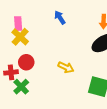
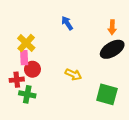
pink rectangle: (18, 24) -> (24, 58), moved
green cross: (21, 87) -> (27, 94), turned -35

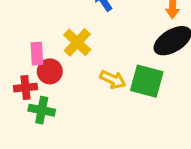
yellow cross: (26, 43) -> (77, 42), moved
green square: (107, 94) -> (147, 81), moved

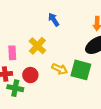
red circle: (50, 71) -> (30, 75), moved

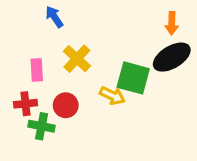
blue arrow: (54, 20) -> (54, 17), moved
green square: (81, 70) -> (133, 78), moved

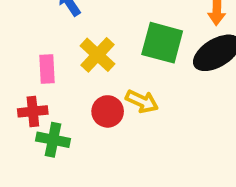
green square: (133, 78) -> (162, 43), moved
red circle: (66, 105) -> (108, 111), moved

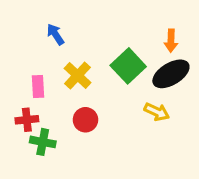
green square: (162, 43) -> (128, 66), turned 32
yellow arrow: (142, 101) -> (157, 112), moved

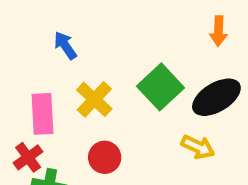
orange arrow: (171, 41) -> (219, 31), moved
pink rectangle: (38, 87) -> (43, 114), size x1.4
red cross: (27, 120) -> (28, 157), turned -30

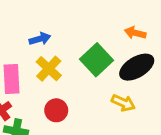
orange arrow: (219, 31) -> (135, 33), moved, turned 102
blue arrow: (65, 45) -> (40, 39), moved, turned 108

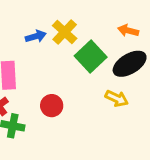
yellow cross: (49, 69) -> (65, 32), moved

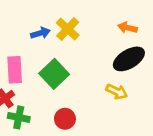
green square: (91, 57) -> (54, 74), moved
red circle: (52, 106) -> (65, 119), moved

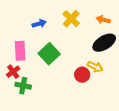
yellow cross: (68, 29) -> (71, 19), moved
red circle: (65, 119) -> (82, 75), moved

